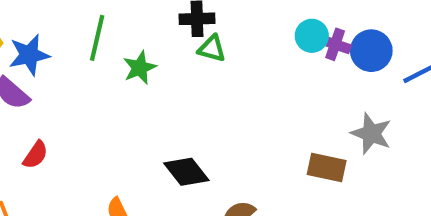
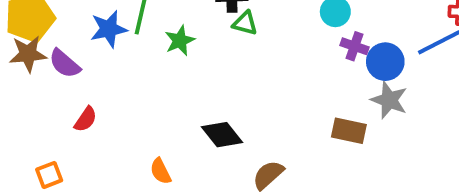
purple cross: (335, 44) -> (355, 46), moved
blue circle: (371, 51) -> (385, 62), moved
blue star: (29, 55) -> (109, 29), moved

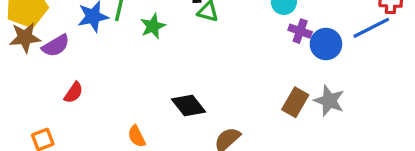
purple semicircle: (64, 64) -> (56, 46), turned -72
gray star: (389, 100) -> (329, 101), moved
brown rectangle: (349, 131) -> (295, 102), turned -72

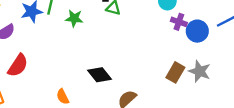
green star: (153, 26) -> (74, 18), turned 30
red semicircle: (74, 93) -> (18, 66), size x1.5

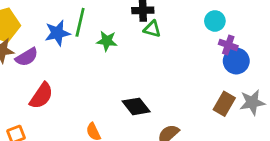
blue circle: (197, 31) -> (236, 61), moved
gray star: (200, 71) -> (252, 102), turned -30

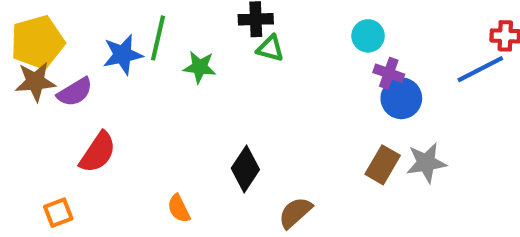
black diamond: (136, 106) -> (245, 169), turned 72

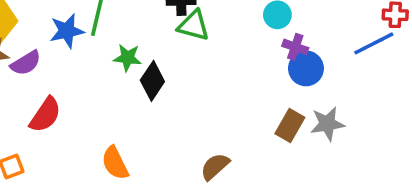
green triangle: (270, 48) -> (194, 26), size x1.4
green star: (200, 67) -> (127, 58), moved
black diamond: (245, 169) -> (152, 81), moved
orange semicircle: (179, 208) -> (115, 163), size x1.4

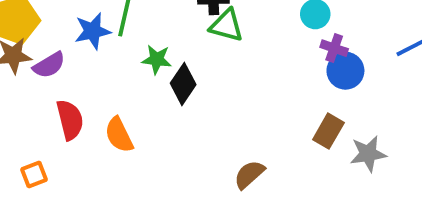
red semicircle: (45, 115) -> (70, 120), turned -48
gray star: (327, 124) -> (368, 154), moved
orange semicircle: (115, 163) -> (119, 135), moved

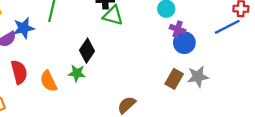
blue star: (93, 31) -> (24, 28), moved
green star: (157, 59) -> (77, 73), moved
gray star: (368, 154) -> (198, 77), moved

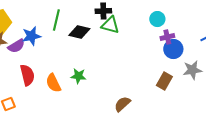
purple cross: (178, 29) -> (167, 37), turned -32
black diamond: (87, 51) -> (79, 32), moved, turned 70
gray star: (198, 77) -> (192, 70), moved

